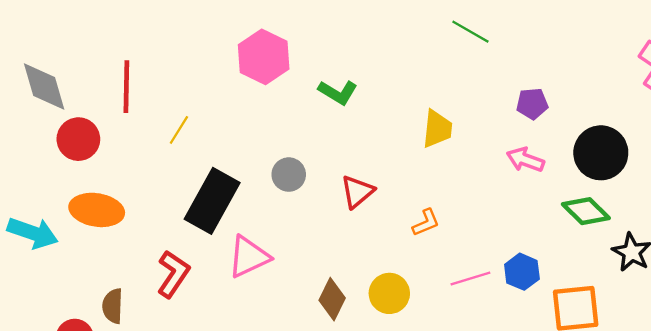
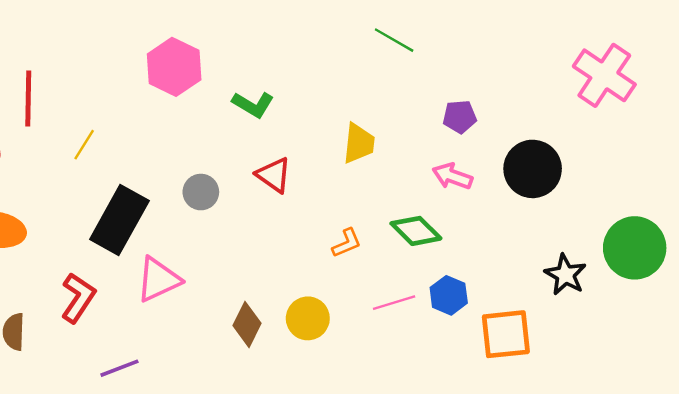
red triangle: (357, 192) -> (274, 175), moved, turned -45
green diamond: (586, 211) -> (416, 231), moved

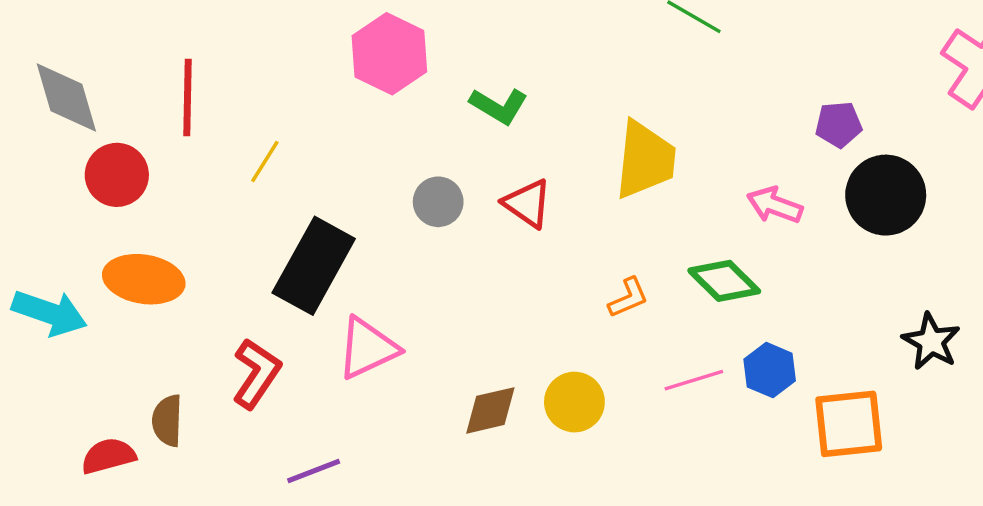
purple pentagon: (460, 117) -> (839, 124), moved
yellow trapezoid: (359, 143) -> (645, 160), size x1.4
gray circle: (201, 192) -> (438, 202), moved
brown diamond: (247, 324) -> (490, 410), turned 51

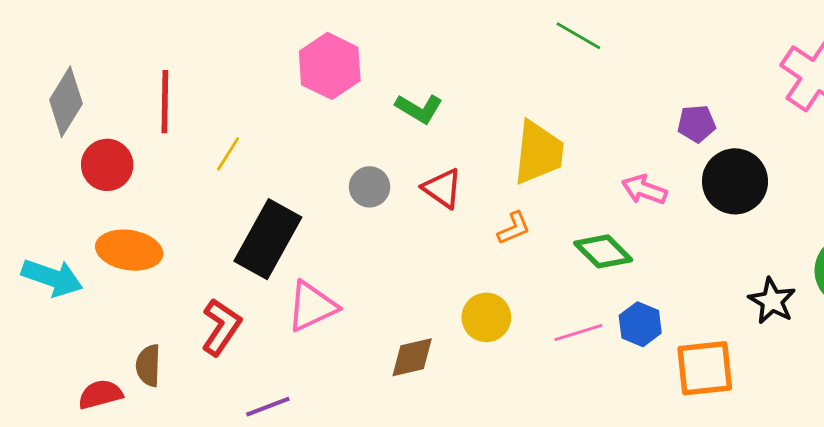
gray diamond: (66, 97) -> (66, 102), turned 48
orange L-shape: (628, 298) -> (514, 228), moved
yellow circle: (574, 402) -> (486, 317), moved

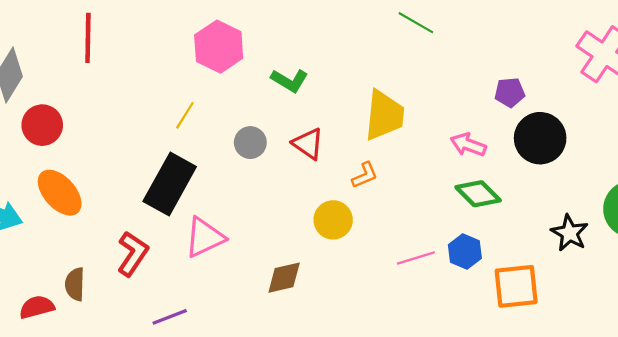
red line: (165, 102) -> (88, 38), moved
yellow line: (228, 154) -> (185, 115), moved
orange ellipse: (129, 250) -> (60, 193), turned 39
green diamond: (603, 251) -> (478, 194), moved
yellow circle: (486, 317) -> (333, 220), moved

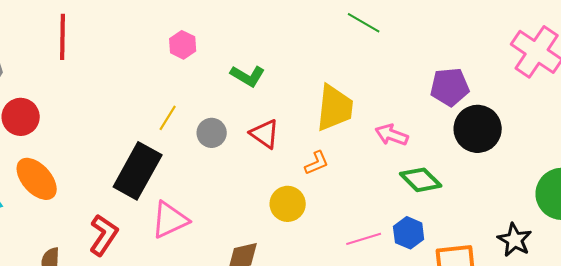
pink hexagon: (219, 47) -> (183, 45), size x0.6
purple pentagon: (510, 92) -> (450, 87), size x1.4
yellow line: (185, 115) -> (168, 118), moved
pink arrow: (468, 145) -> (392, 135), moved
black star: (570, 233) -> (515, 240), moved

